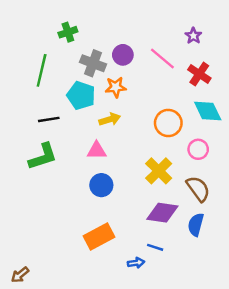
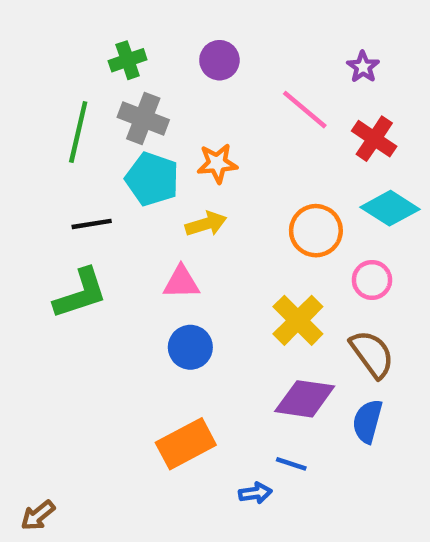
purple circle: (123, 55) -> (219, 60), moved
gray cross: (93, 63) -> (143, 119), moved
cyan diamond: (208, 111) -> (390, 208), turned -32

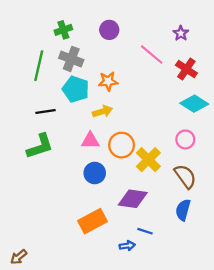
orange circle: (316, 231) -> (122, 145), moved
purple diamond: (305, 399) -> (133, 199), moved

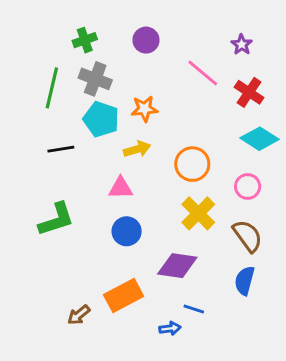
orange circle: (122, 145) -> (192, 164), moved
green L-shape: (40, 146) -> (56, 219), moved
brown arrow: (19, 257) -> (79, 315), moved

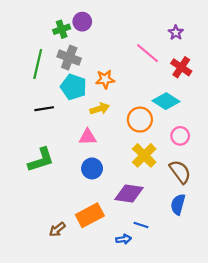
purple circle: (146, 40) -> (82, 22), moved
cyan diamond: (260, 139) -> (166, 101), moved

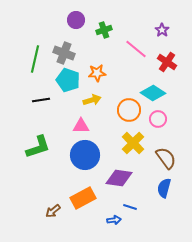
green cross: (62, 29) -> (104, 30), moved
pink circle: (180, 136) -> (158, 119), moved
blue circle: (92, 168) -> (85, 155), size x1.5

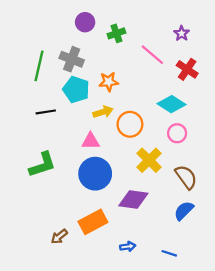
orange circle: (129, 110) -> (130, 124), moved
blue semicircle: (164, 188) -> (184, 211), turned 30
blue line: (130, 207) -> (169, 253), moved

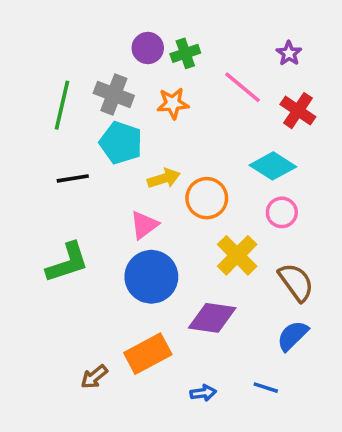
purple circle: (85, 22) -> (148, 48), moved
orange star: (109, 82) -> (173, 103), moved
pink triangle: (91, 141) -> (144, 225), turned -36
blue line: (169, 253) -> (266, 388), moved

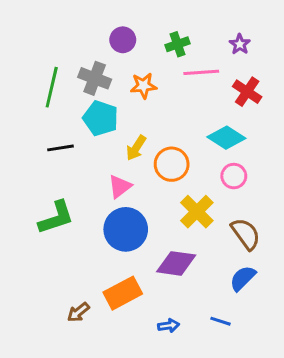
green cross: (185, 53) -> (178, 44), moved
pink line: (242, 87) -> (201, 72), turned -44
yellow arrow: (164, 178) -> (136, 148), turned 140

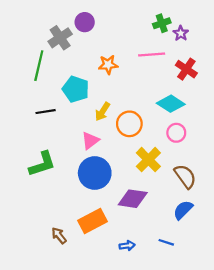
purple circle: (123, 40) -> (85, 22), moved
green cross: (178, 44) -> (162, 23), moved
gray cross: (95, 78) -> (60, 38), moved, turned 35
brown arrow: (78, 312) -> (59, 236), turned 90

